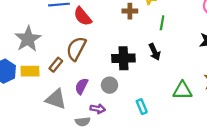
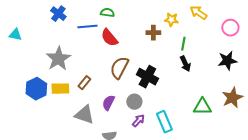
brown semicircle: (76, 49) -> (119, 68), moved
black arrow: (155, 52) -> (185, 64), moved
black cross: (123, 58) -> (147, 77), turned 30
cyan rectangle: (142, 107) -> (164, 122), size x1.5
purple arrow: (98, 109) -> (138, 121), moved, turned -56

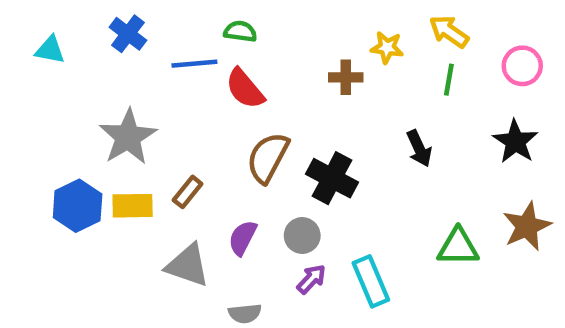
cyan triangle: (15, 35) -> (50, 50), moved
green line: (183, 44) -> (449, 80), moved
black star: (227, 61) -> (515, 142), turned -30

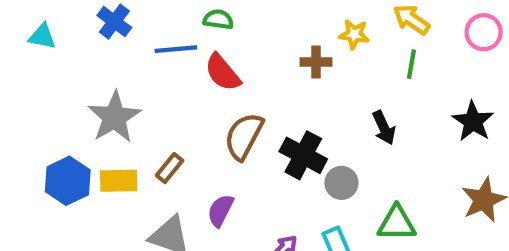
pink circle: (522, 66) -> (484, 32), moved
gray circle: (302, 235) -> (341, 183), moved
green triangle: (458, 247) -> (397, 223), moved

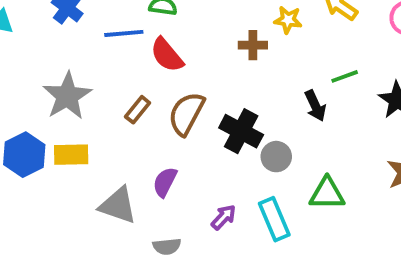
green line: (411, 64) -> (345, 76), moved, turned 60
brown rectangle: (170, 168) -> (138, 110), moved

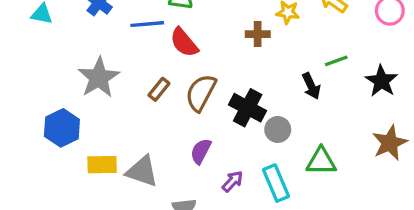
yellow rectangle: (71, 155) -> (102, 165), moved
purple semicircle: (165, 182) -> (201, 151), moved

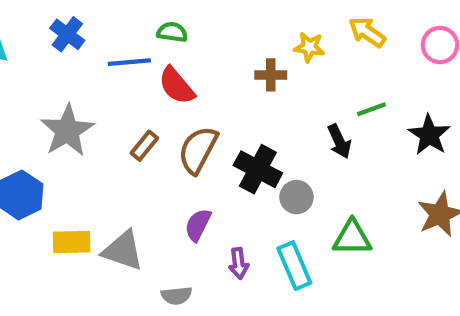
purple arrow: (233, 181) -> (239, 263), turned 130

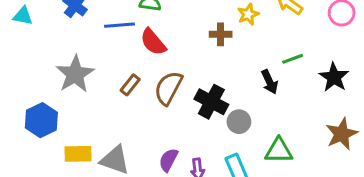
yellow star: (309, 47) -> (248, 14), turned -30
purple semicircle: (198, 225) -> (168, 160), moved

